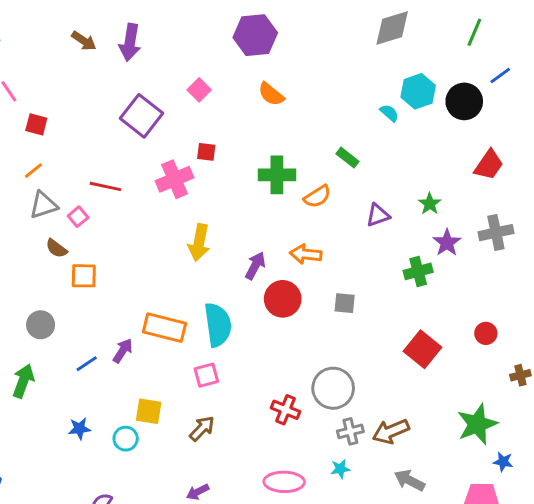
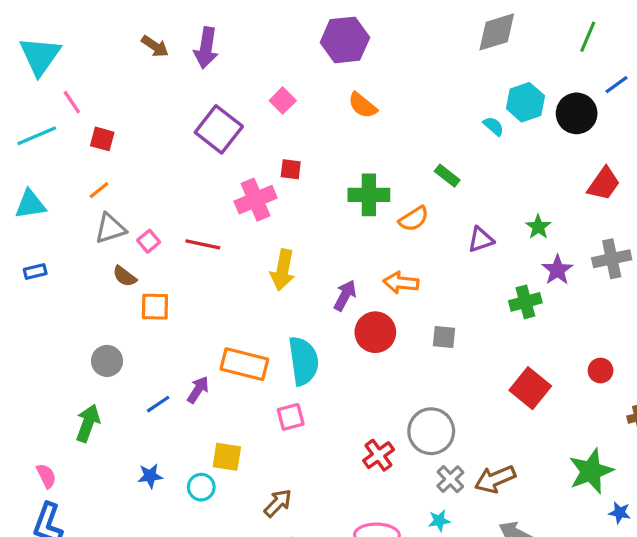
red line: (105, 186) -> (203, 244), moved
red cross: (286, 410) -> (379, 455), turned 32
brown arrow: (202, 429) -> (278, 503), moved
gray cross: (350, 431) -> (450, 479), turned -30

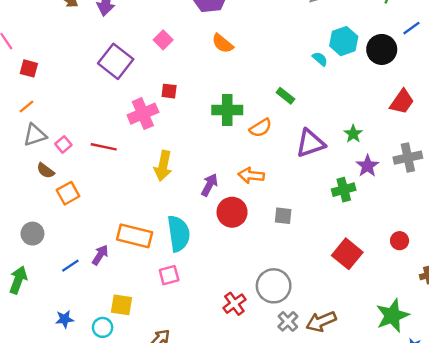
purple triangle: (481, 240) -> (310, 143), size x1.5
orange square: (155, 307) -> (68, 193), turned -30

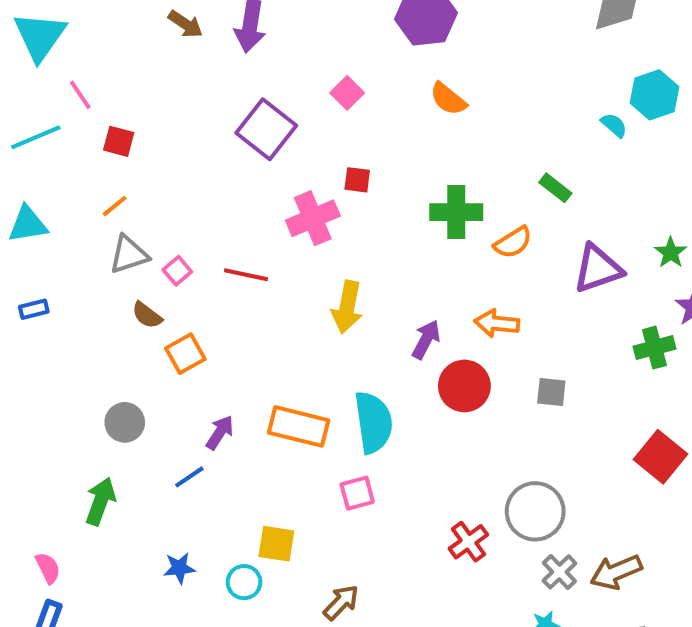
purple arrow: (100, 255) -> (220, 432), moved

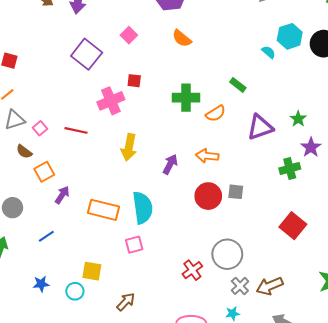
red circle: (464, 386) -> (208, 196), moved
purple arrow: (220, 432) -> (62, 195), moved

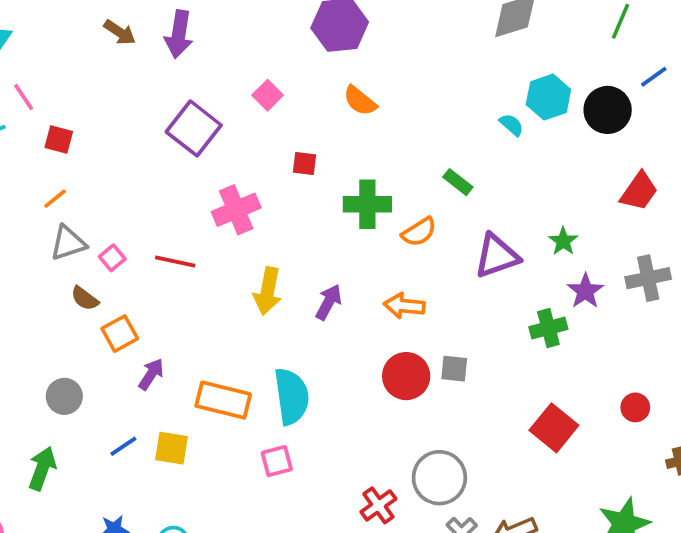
red square: (134, 81) -> (305, 164), moved
purple arrow: (170, 164) -> (329, 302), moved
yellow square: (92, 271) -> (171, 448), moved

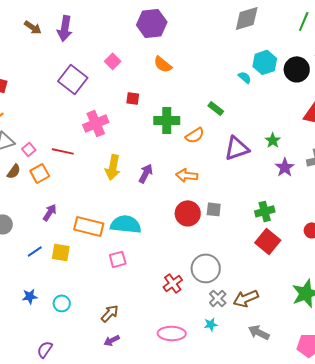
brown semicircle: (85, 298) -> (14, 171), turned -91
green cross: (548, 328) -> (265, 211), moved
orange square: (120, 334) -> (40, 173), moved
cyan semicircle: (292, 396) -> (126, 224), turned -76

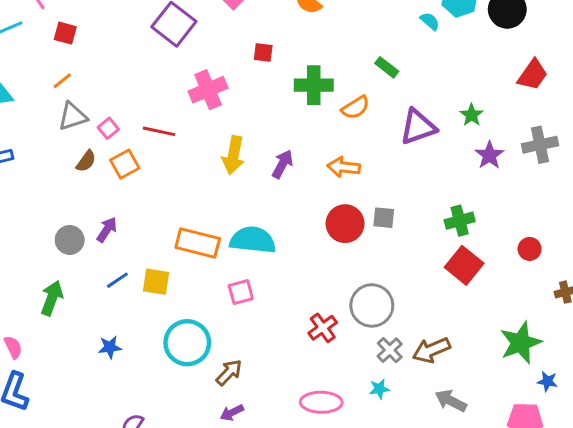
purple arrow: (50, 212) -> (107, 230), moved
cyan circle: (62, 303) -> (187, 343), moved, size x1.8

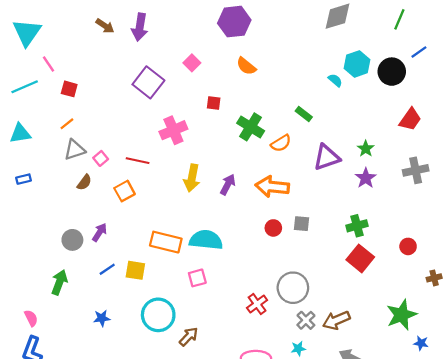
green cross: (314, 85) -> (251, 127), turned 32
purple star: (489, 155) -> (366, 178), moved
orange square: (125, 164) -> (125, 191), moved
orange arrow: (344, 167) -> (272, 187), size x1.4
red circle: (345, 224) -> (273, 228), size x0.6

